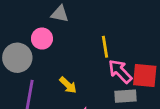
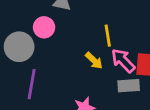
yellow arrow: (68, 85) -> (94, 61), moved

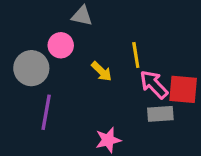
yellow arrow: (94, 61) -> (102, 71), moved

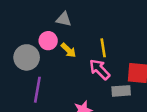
yellow arrow: (102, 71) -> (68, 50), moved
pink arrow: (154, 84) -> (100, 69), moved

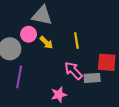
gray triangle: (64, 19) -> (42, 15), size x1.5
pink arrow: (100, 69) -> (73, 71), moved

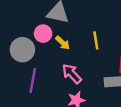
pink arrow: (73, 71) -> (72, 74), moved

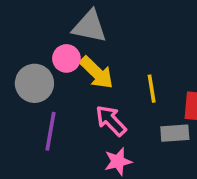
yellow line: (96, 40) -> (152, 89), moved
yellow arrow: (63, 43) -> (97, 73), size x1.5

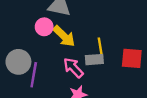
gray circle: (34, 83) -> (18, 62), moved
gray rectangle: (175, 133) -> (94, 60), moved

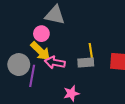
yellow arrow: (64, 36) -> (40, 51), moved
pink arrow: (73, 68) -> (55, 62), moved, turned -36

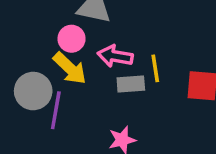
pink arrow: (55, 62) -> (115, 56), moved
gray rectangle: (86, 62) -> (131, 84), moved

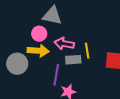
yellow arrow: (70, 68) -> (38, 51), turned -40
purple line: (56, 110) -> (56, 75), moved

